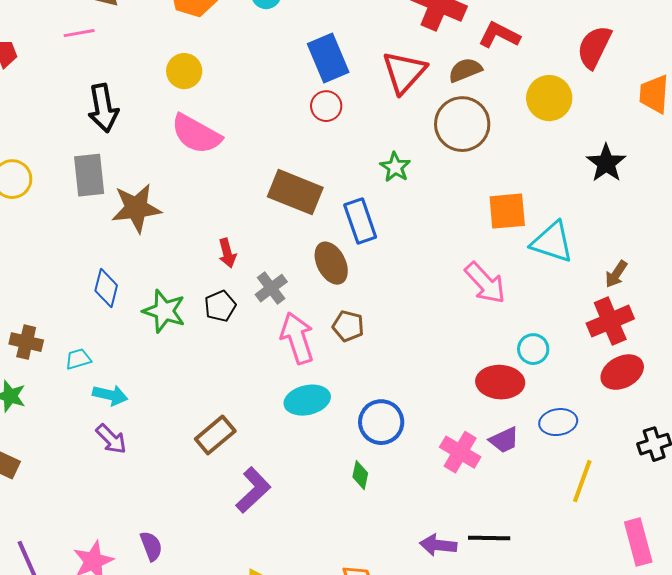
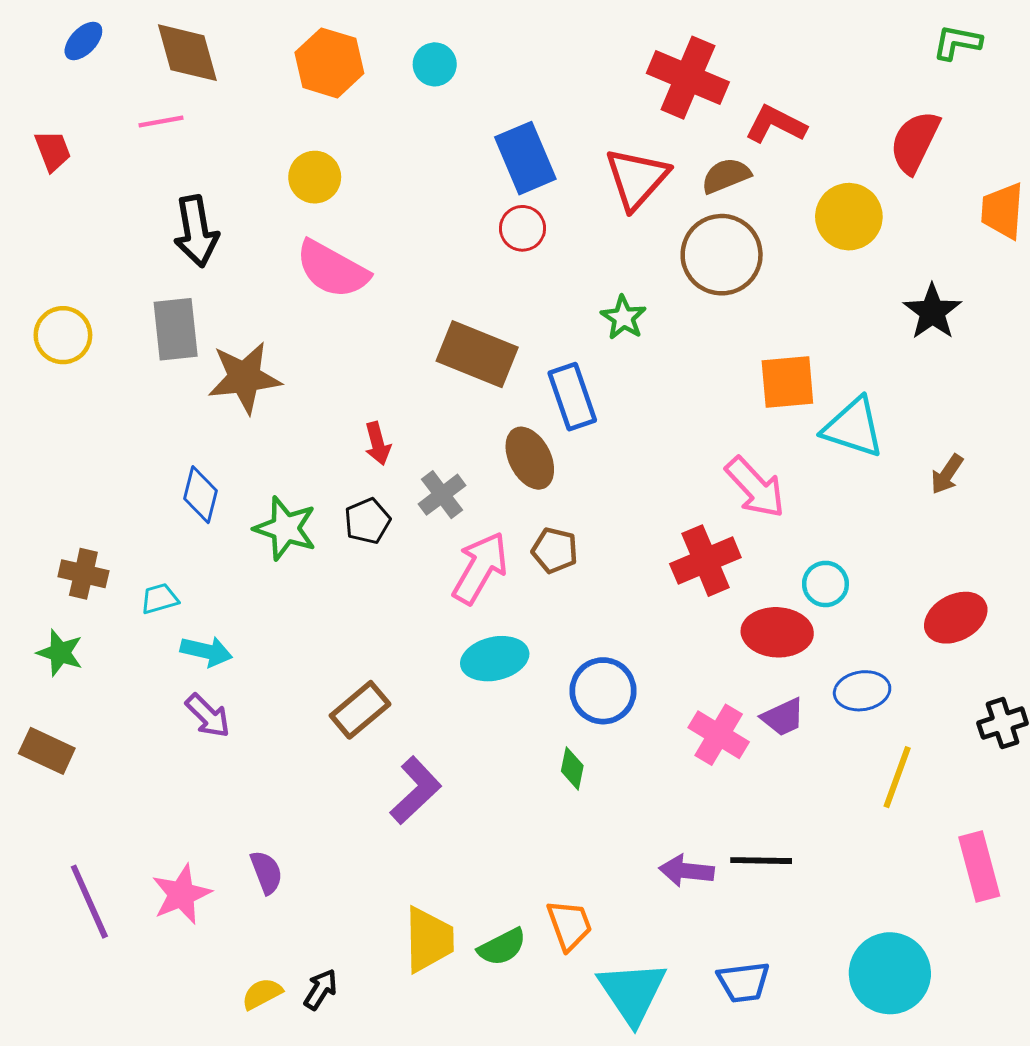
red cross: (610, 321) -> (705, 561), moved
pink arrow: (297, 338) -> (480, 568), turned 48

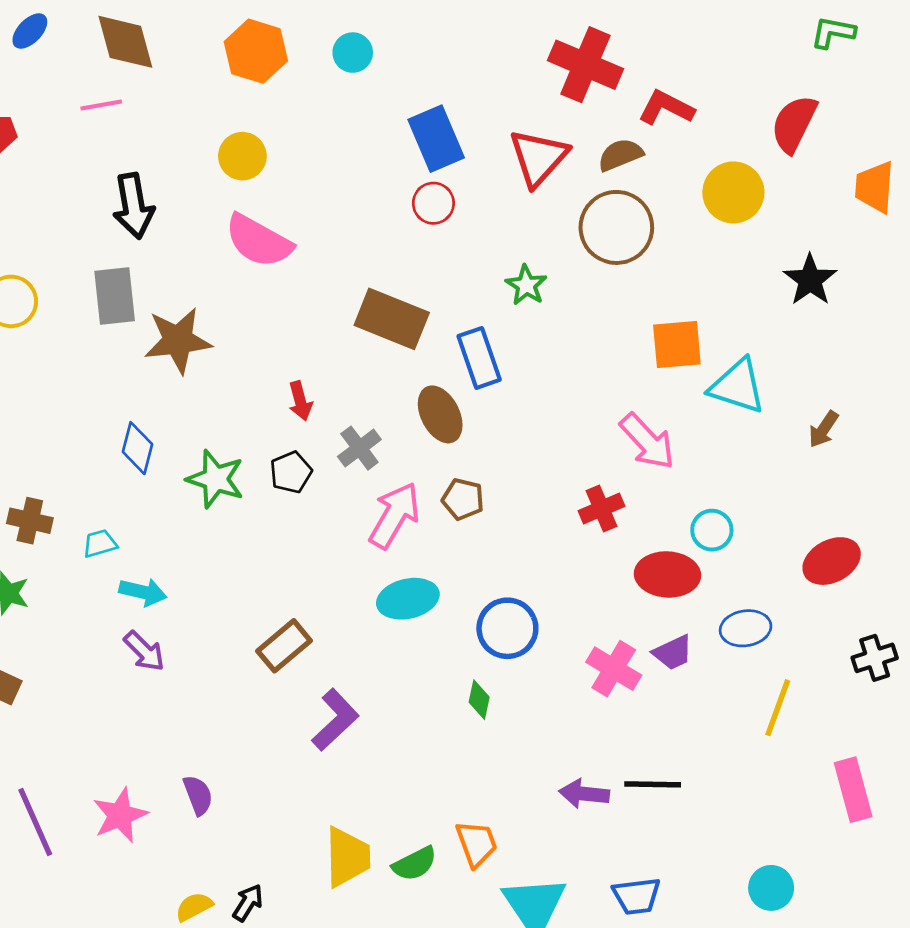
red cross: (705, 561) -> (602, 509), size x0.7
cyan circle: (890, 973) -> (771, 888), size x0.6

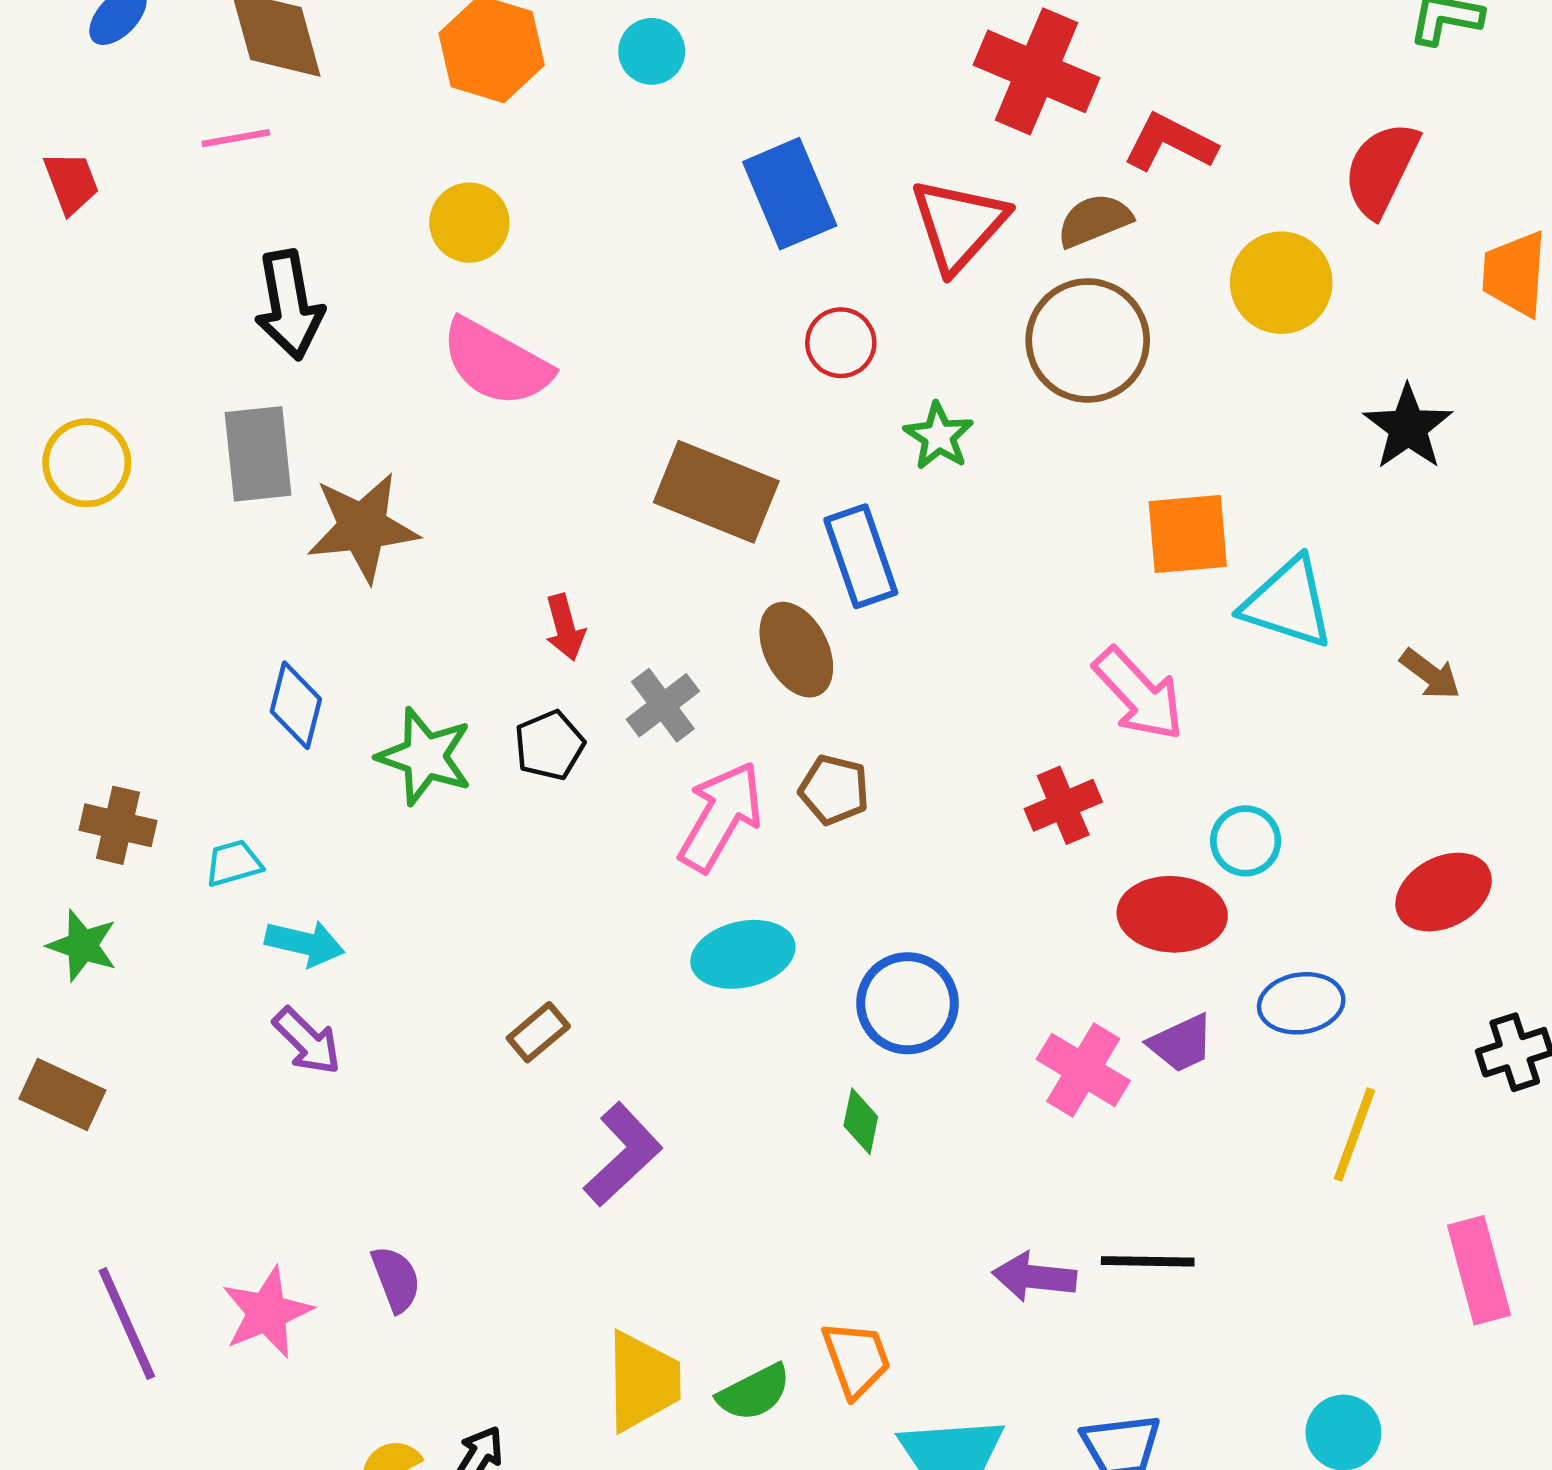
red circle: (433, 203) -> (841, 343), moved
brown arrow: (824, 429) -> (1430, 674), turned -87
brown rectangle: (284, 646) -> (538, 1032), size x0.7

